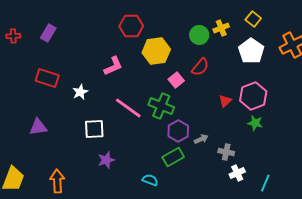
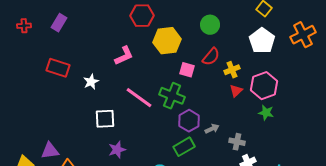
yellow cross: (221, 28) -> (232, 70), moved
pink square: (176, 80) -> (187, 70), turned -35
purple triangle: (38, 127) -> (50, 151), moved

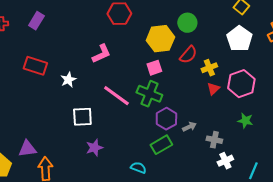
yellow hexagon: (167, 41) -> (160, 39), moved
pink square: (187, 70) -> (154, 68), moved, turned -35
green star: (266, 113) -> (245, 121), moved

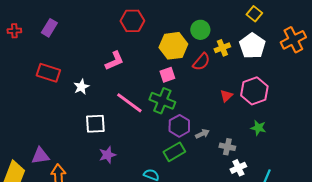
yellow cross: (209, 68) -> (222, 48), moved

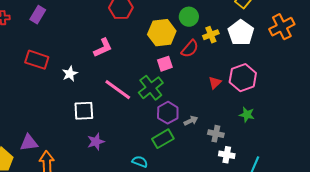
pink square: (167, 75) -> (165, 64), moved
green cross: (162, 101) -> (151, 88), turned 30
white cross: (238, 168) -> (227, 155), turned 35

